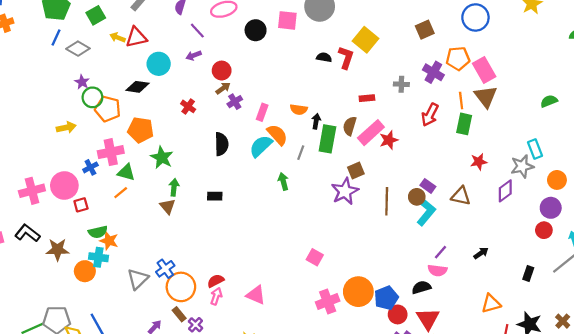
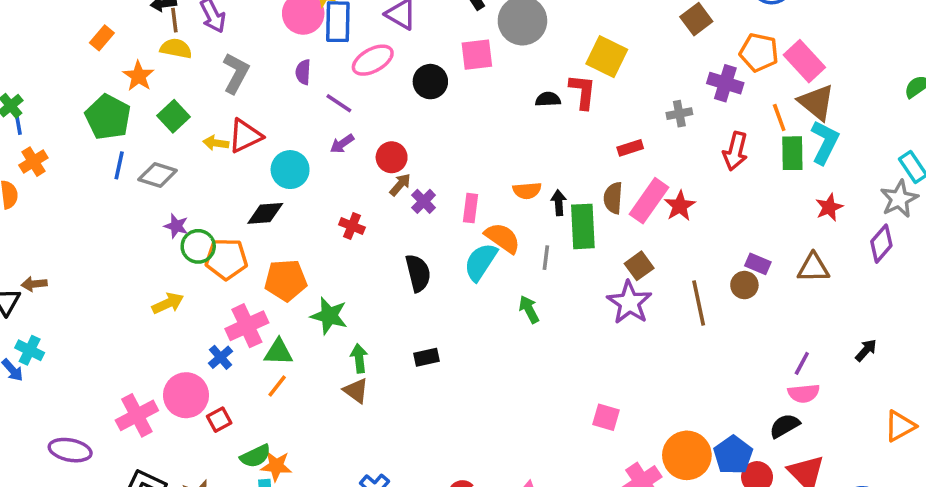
orange pentagon: (458, 58) -> (759, 52), turned 30
cyan L-shape: (426, 212) -> (825, 142), moved

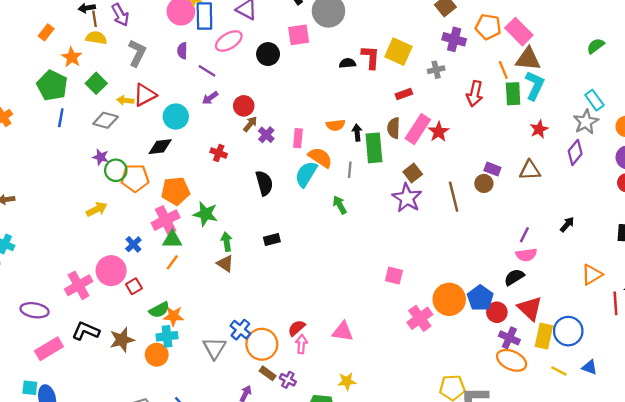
yellow square: (607, 57) -> (398, 52), moved
purple cross: (725, 83) -> (454, 39), moved
brown triangle: (816, 102) -> (528, 59), turned -32
gray diamond: (158, 175) -> (106, 120), moved
pink cross: (247, 326) -> (166, 220), moved

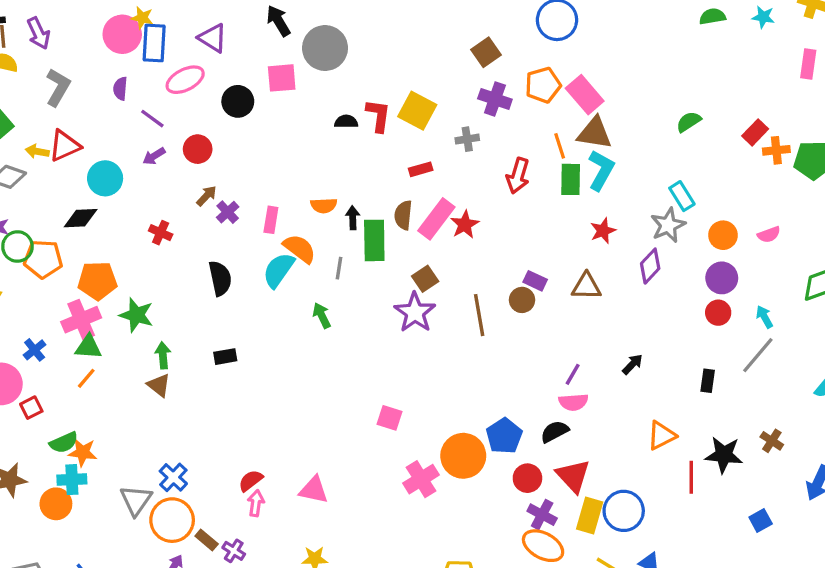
orange pentagon: (488, 27) -> (543, 85), turned -30
red circle: (244, 106) -> (198, 149), moved
blue pentagon: (480, 298) -> (504, 436), moved
orange circle: (262, 344) -> (172, 520), moved

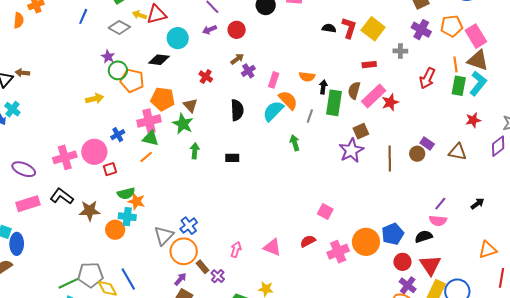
brown triangle: (159, 385) -> (190, 105), moved
red semicircle: (251, 481) -> (308, 241), moved

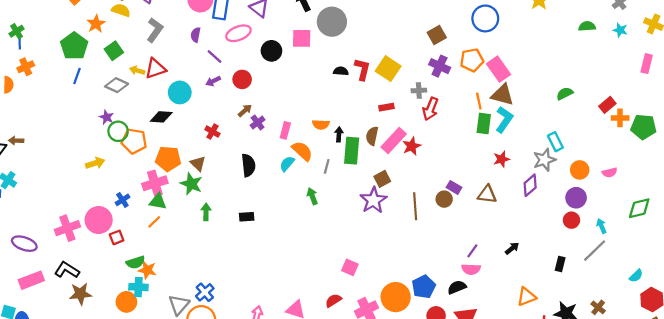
red arrow: (427, 78) -> (430, 109), moved
cyan semicircle: (273, 111) -> (287, 164), size x0.7
brown star: (90, 211) -> (80, 294), moved

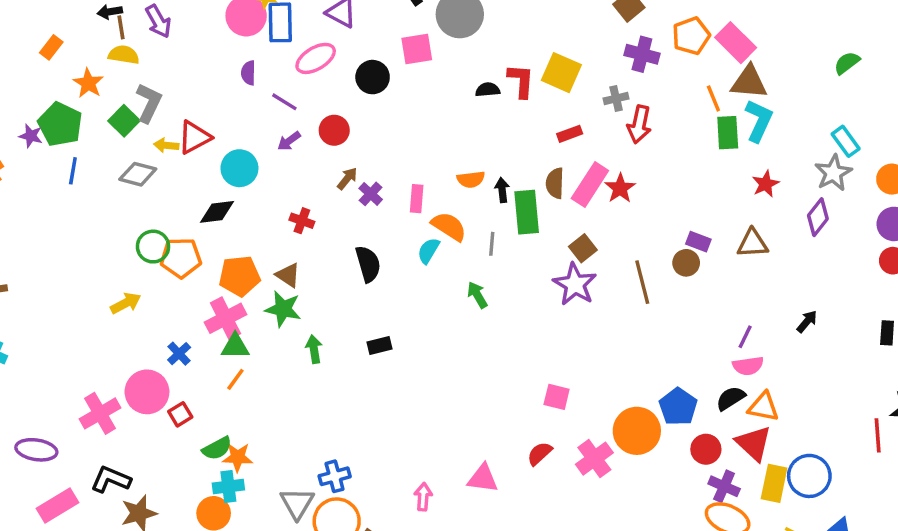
gray L-shape: (155, 30) -> (149, 103), moved
purple star: (106, 117) -> (31, 136), moved
blue cross: (205, 292) -> (335, 476), turned 36
orange triangle: (526, 297) -> (763, 407), moved, turned 42

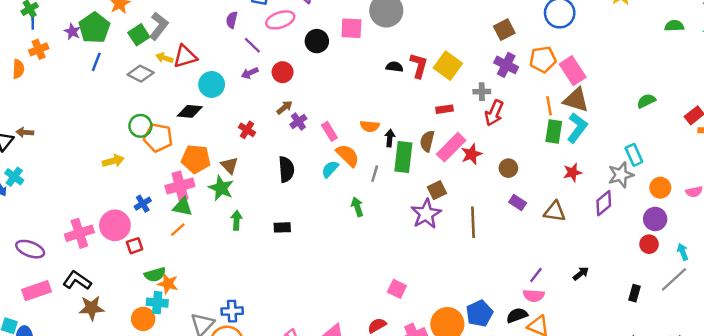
pink rectangle: (417, 199) -> (329, 131), turned -48
brown circle: (686, 263) -> (508, 168), moved

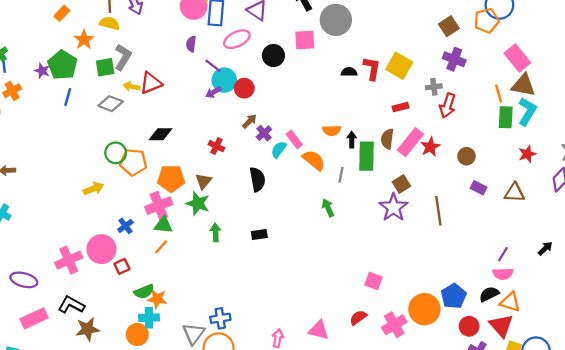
green square: (139, 35) -> (105, 67), turned 30
orange pentagon: (543, 59) -> (486, 21), moved
cyan circle: (212, 84) -> (224, 80), moved
brown triangle: (229, 165) -> (203, 181), turned 30
cyan semicircle: (330, 169) -> (279, 149), moved

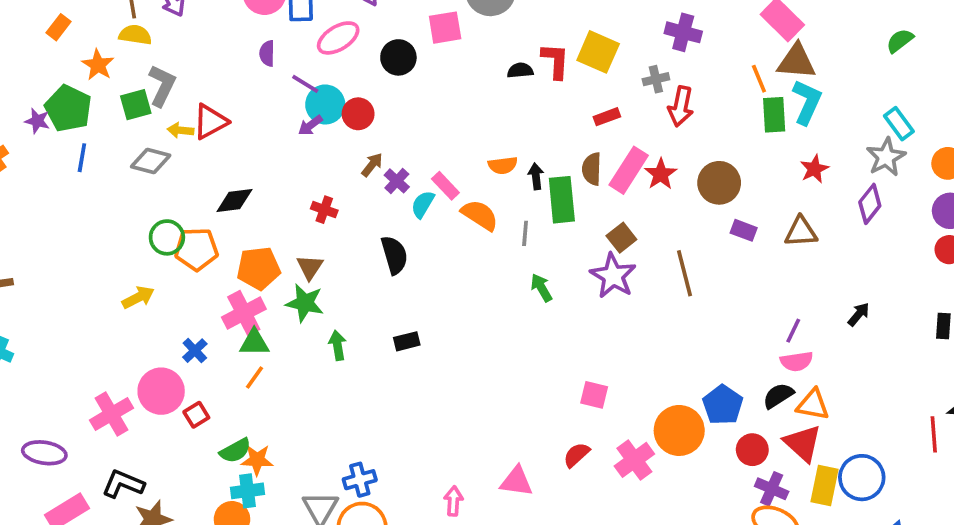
brown circle: (466, 156) -> (719, 183), size x1.5
green arrow: (328, 208) -> (541, 288), moved

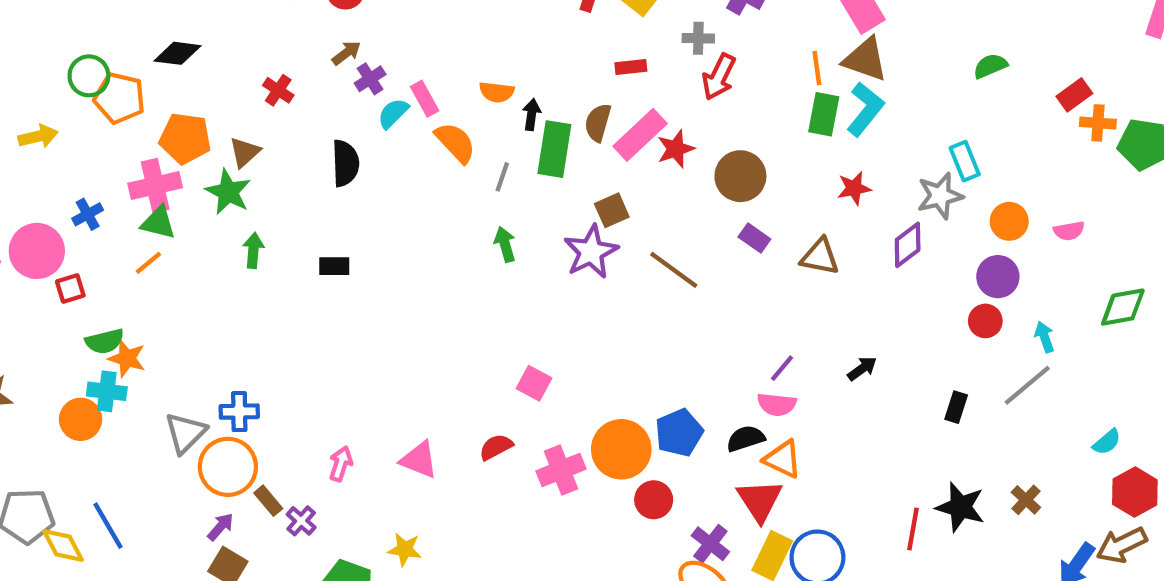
brown line: (684, 273) -> (674, 270), turned -54
red circle: (752, 450) -> (654, 500), moved

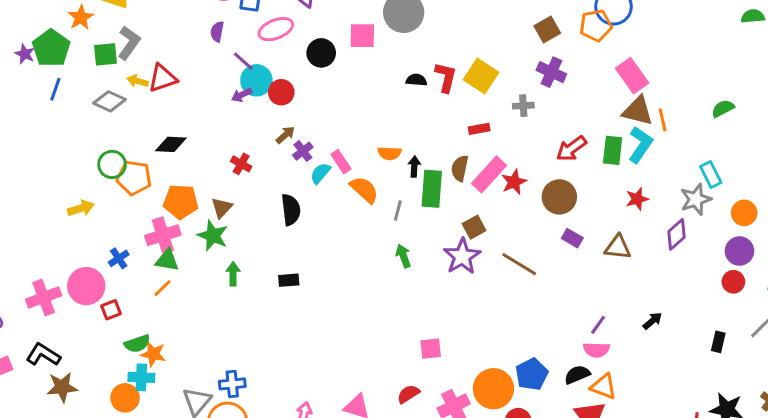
orange line: (817, 68) -> (663, 120), moved
red arrow: (719, 77) -> (571, 149), moved, turned 32
pink square: (534, 383) -> (431, 349), turned -30

